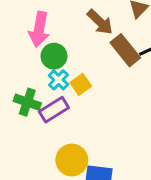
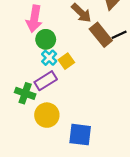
green cross: (27, 102) -> (25, 93), moved
yellow circle: (72, 160) -> (47, 115), moved

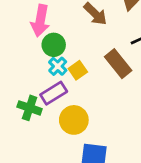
brown rectangle: (101, 35) -> (118, 64), moved
yellow circle: (47, 115) -> (74, 120), moved

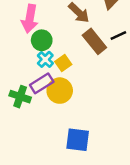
brown rectangle: (118, 64) -> (94, 41), moved
yellow circle: (74, 120) -> (60, 91), moved

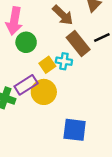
cyan cross: (45, 59) -> (64, 61), moved, turned -35
blue square: (78, 140) -> (75, 130), moved

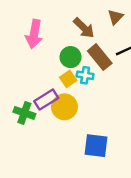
green circle: (26, 42) -> (71, 57), moved

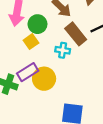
green circle: (71, 57) -> (37, 24), moved
yellow square: (68, 79) -> (31, 42), moved

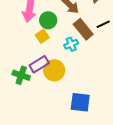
cyan cross: (63, 50) -> (71, 44), turned -32

